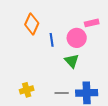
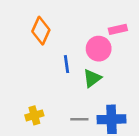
blue line: (52, 40) -> (67, 64), moved
green triangle: (72, 61) -> (92, 78), turned 35

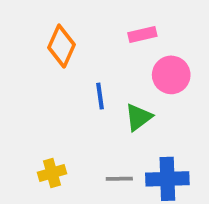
pink rectangle: (118, 29) -> (142, 35), moved
pink circle: (99, 49) -> (171, 75), moved

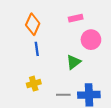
blue line: (100, 96) -> (37, 49), moved
yellow cross: (52, 173) -> (34, 84), moved

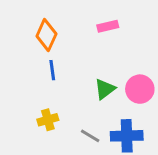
pink circle: (91, 40) -> (140, 89), moved
gray line: (63, 95) -> (90, 136), turned 32

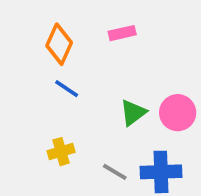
pink rectangle: (108, 26) -> (122, 33), moved
blue line: (52, 70) -> (67, 89), turned -48

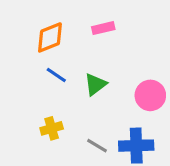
orange diamond: (59, 44) -> (50, 37), turned 44
green triangle: (133, 113) -> (95, 84), moved

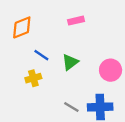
orange diamond: (50, 37) -> (22, 27), moved
yellow cross: (52, 128) -> (33, 78), moved

